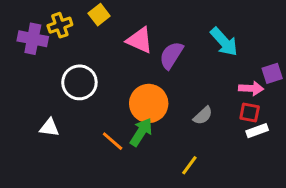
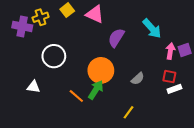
pink triangle: (140, 40) -> (95, 14), moved
pink arrow: (251, 88) -> (170, 51), moved, turned -84

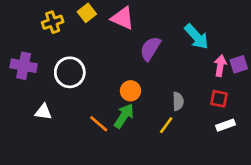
purple cross: (22, 26) -> (24, 66), moved
orange circle: (101, 70) -> (131, 91), size x0.6
gray semicircle: (138, 79) -> (178, 101), turned -48
white rectangle: (174, 89) -> (226, 125), moved
yellow line: (128, 112) -> (166, 125), moved

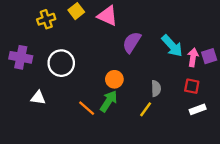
cyan arrow: (197, 37) -> (172, 46), moved

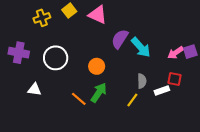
cyan arrow: (172, 46) -> (141, 47), moved
pink arrow: (193, 57) -> (176, 53), turned -133
orange circle: (114, 79) -> (97, 66), moved
white rectangle: (198, 109) -> (162, 91), moved

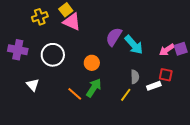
pink triangle: (98, 15) -> (72, 22), moved
white triangle: (35, 89) -> (33, 85), turned 40

